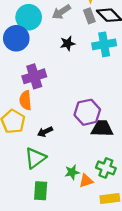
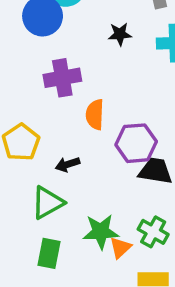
orange semicircle: (25, 100) -> (95, 115), moved
green star: (72, 172) -> (101, 232), size x1.5
orange triangle: (86, 181) -> (120, 248), turned -32

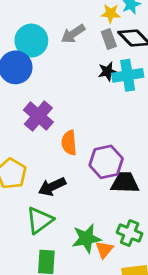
black star: (120, 34) -> (108, 72), moved
purple cross: (62, 78) -> (38, 116), turned -32
black arrow: (68, 164) -> (52, 187), size x1.4

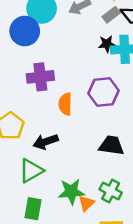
gray rectangle: (109, 39) -> (111, 15), turned 66
purple cross: (38, 116) -> (40, 77), turned 36
purple hexagon: (106, 162) -> (104, 92), moved

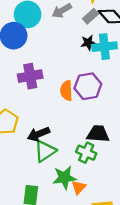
orange semicircle: (65, 104) -> (66, 91), moved
green triangle: (31, 171) -> (45, 151), moved
green cross: (111, 191) -> (86, 153), moved

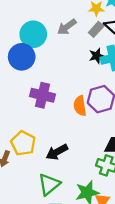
purple cross: (30, 76) -> (42, 95), turned 30
green triangle: (45, 151) -> (49, 184), moved

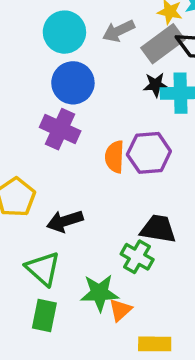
gray rectangle: (96, 29) -> (163, 44), size x1.6
blue circle: (22, 57) -> (73, 83), moved
green triangle: (49, 184) -> (43, 269), turned -50

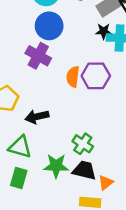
black trapezoid: (158, 229) -> (84, 170), moved
green triangle: (43, 269) -> (20, 147), turned -30
orange triangle: (120, 310) -> (106, 183), moved

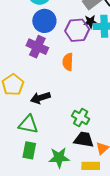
purple hexagon: (96, 76) -> (77, 30), moved
green star: (56, 166) -> (59, 158), moved

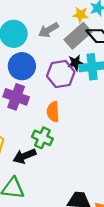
green cross: (81, 117) -> (42, 138), moved

